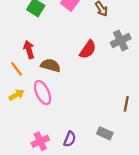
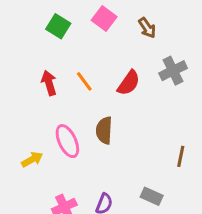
brown semicircle: (50, 65) -> (104, 130), moved, turned -102
orange line: (17, 69) -> (84, 81), moved
yellow arrow: (17, 95) -> (32, 159), moved

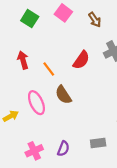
orange line: (84, 81) -> (49, 69), moved
brown semicircle: (104, 130) -> (63, 95), turned -36
gray rectangle: (152, 196) -> (98, 143), turned -32

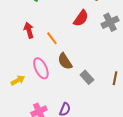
red semicircle: (81, 60) -> (81, 18), moved
gray rectangle: (98, 143) -> (87, 77), moved, turned 56

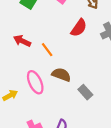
red arrow: (29, 30) -> (22, 41), turned -49
brown semicircle: (65, 61) -> (61, 75), turned 144

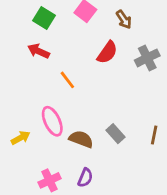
red arrow: (22, 41) -> (38, 51), moved
brown semicircle: (61, 75) -> (81, 139), moved

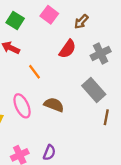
brown arrow: (124, 19) -> (81, 22), turned 77
gray rectangle: (116, 134) -> (94, 90), moved, size x1.5
brown semicircle: (81, 139) -> (54, 105), moved

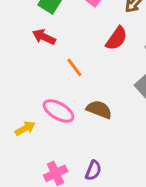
pink ellipse: (22, 106) -> (58, 111), turned -35

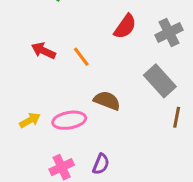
red arrow: (44, 37) -> (43, 51), moved
pink ellipse: (58, 111) -> (69, 120), moved, turned -40

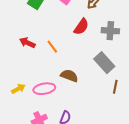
gray cross: (169, 33) -> (110, 31), turned 30

